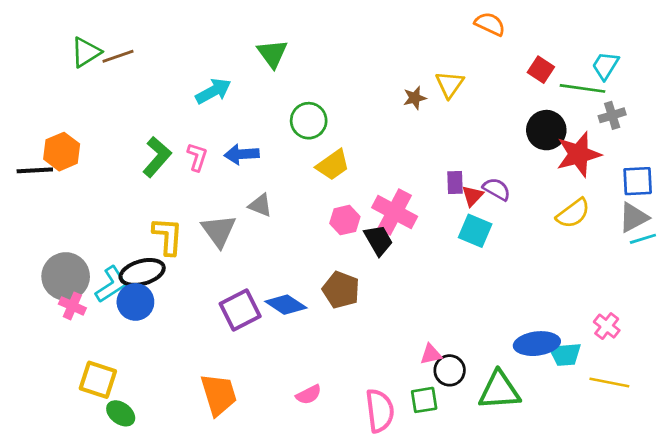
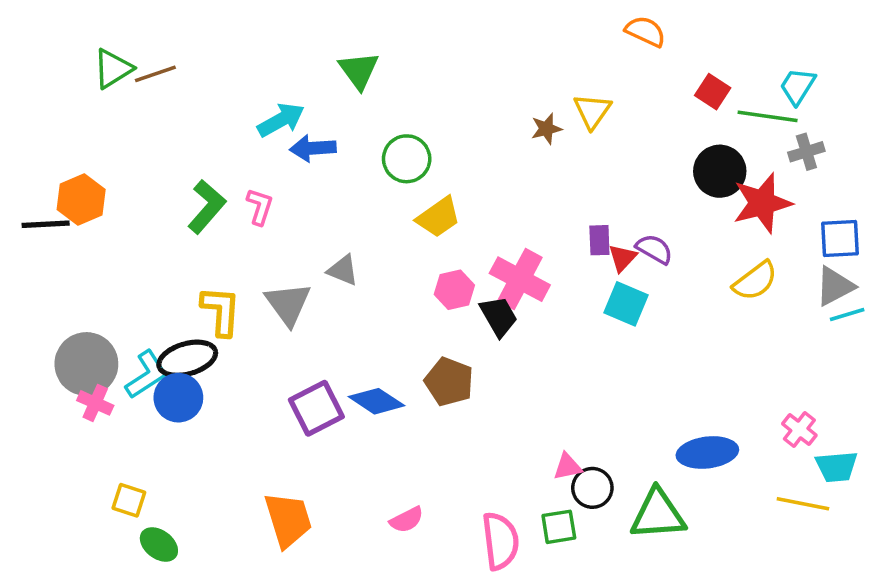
blue arrow: (242, 154) -> (313, 148), moved
cyan trapezoid: (565, 354) -> (837, 467), moved
yellow square: (98, 380) -> (129, 500), size x0.7

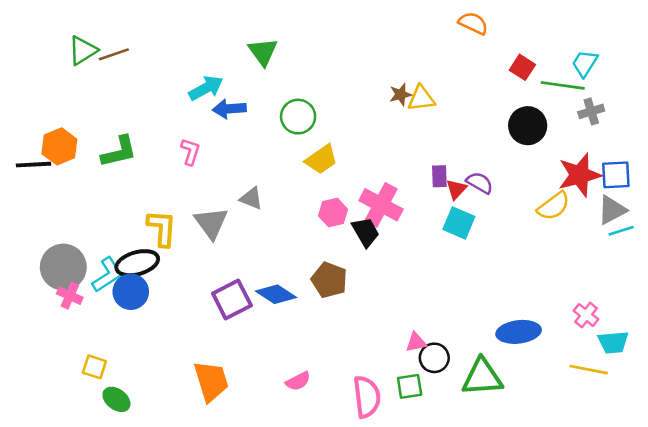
yellow triangle: (592, 111) -> (421, 98), moved, turned 48
red star: (762, 203) -> (580, 175), moved
green L-shape: (207, 207) -> (119, 152), moved, turned 36

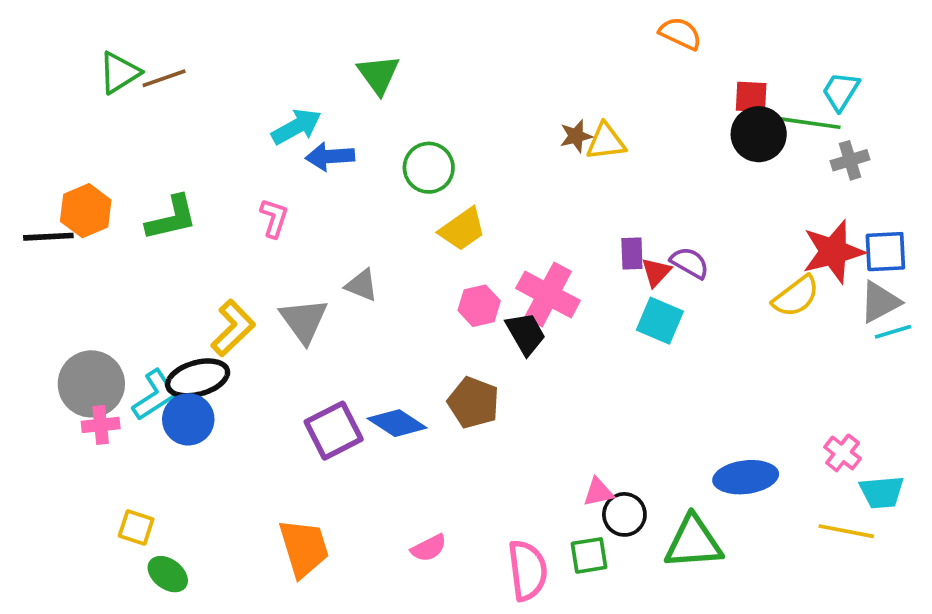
red square: (522, 67) -> (751, 97), turned -30
black circle: (528, 126) -> (759, 134), moved
yellow L-shape: (162, 228) -> (233, 328), turned 42
pink cross: (70, 296) -> (101, 425), turned -30

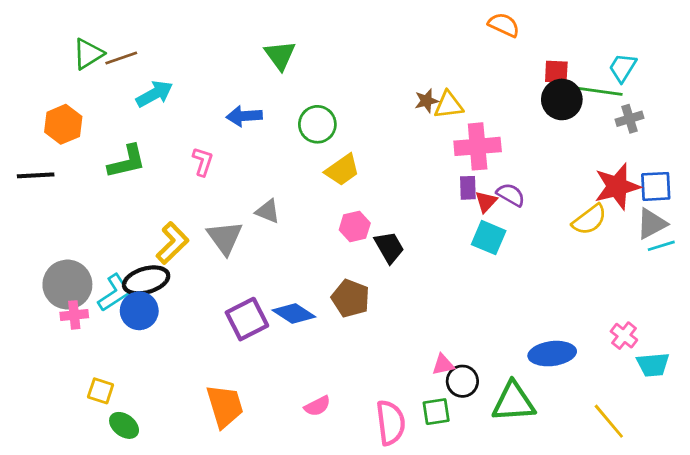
cyan arrow: (296, 127) -> (154, 94), moved
orange hexagon: (86, 211) -> (63, 124), moved
pink cross: (548, 294) -> (478, 146), moved, turned -33
yellow line: (846, 531) -> (609, 421), moved, turned 39

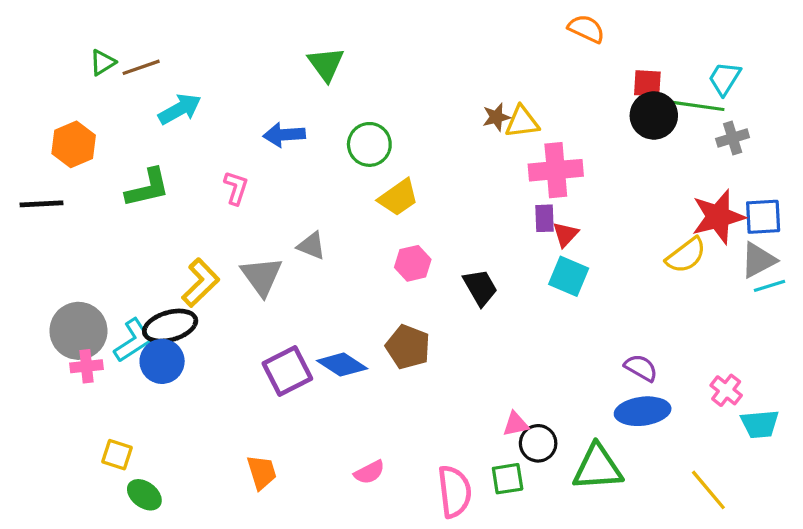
green triangle: (88, 54) -> (103, 62), size x0.7
purple semicircle: (511, 195) -> (641, 368), moved
black trapezoid: (389, 247) -> (480, 287), moved
orange trapezoid: (225, 406) -> (262, 472), size x0.7

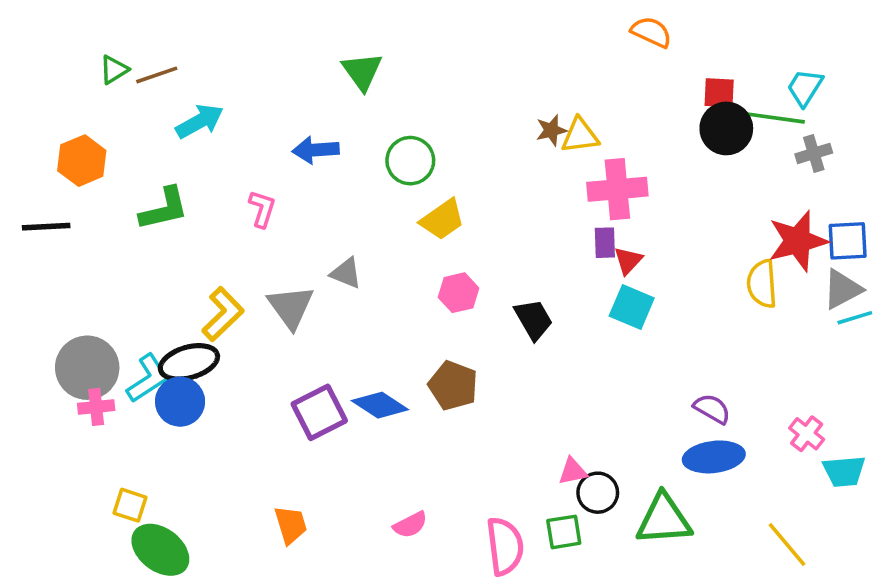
yellow semicircle: (686, 255) -> (762, 284), turned 123
green ellipse: (144, 495) -> (160, 550), size x1.5

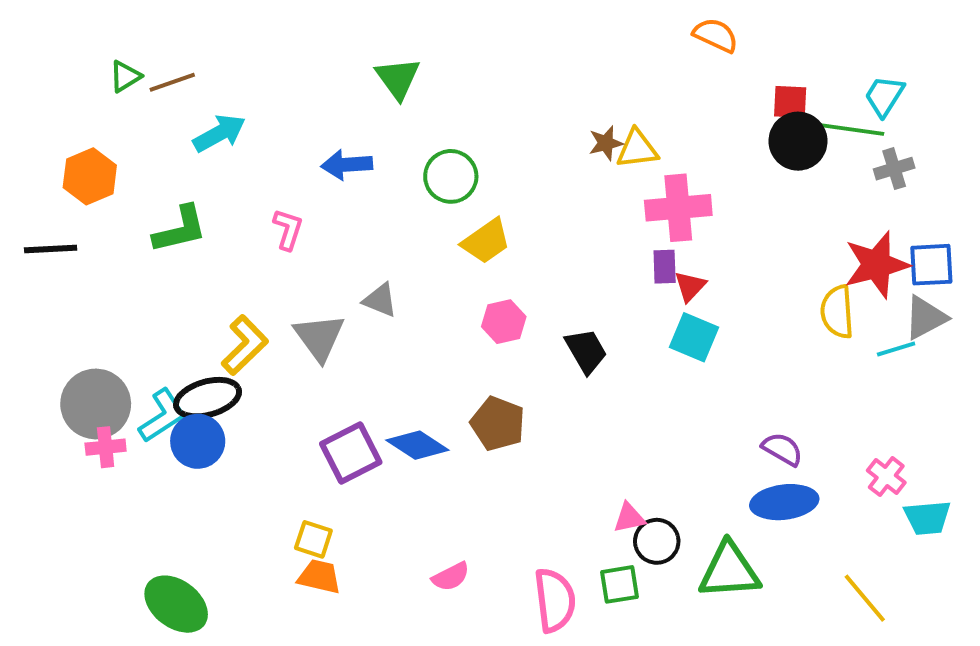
cyan line: (855, 318) -> (896, 349), moved
yellow square: (130, 505) -> (313, 539), moved
orange trapezoid: (291, 525) -> (319, 577), turned -60

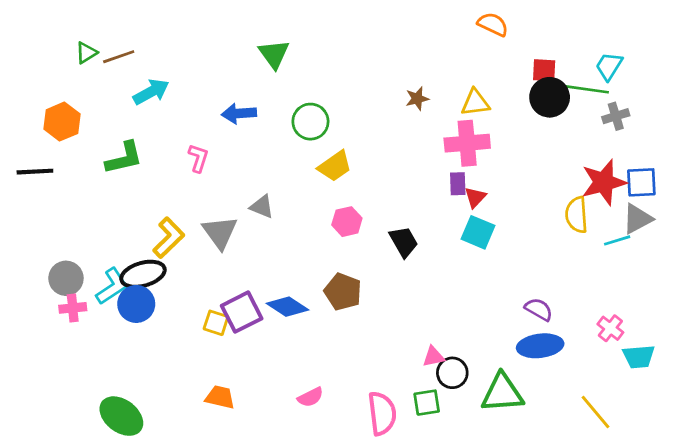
yellow triangle: (637, 149) -> (475, 103), moved
gray circle: (96, 404) -> (66, 278), size x0.7
yellow square: (313, 539) -> (216, 323), moved

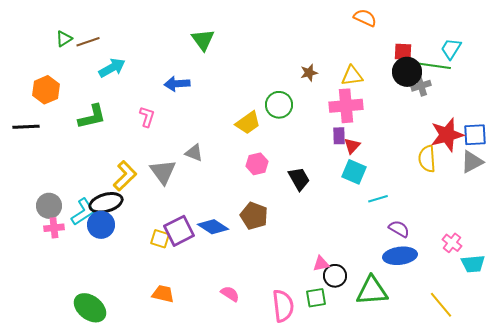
gray cross: (616, 116) -> (421, 86), moved
green circle: (310, 122) -> (279, 105), moved
cyan line: (617, 240) -> (378, 199), moved
pink semicircle: (310, 397) -> (230, 294), turned -120

